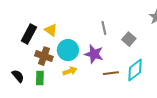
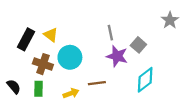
purple star: (94, 54) -> (117, 56), moved
yellow arrow: (70, 71) -> (71, 93), moved
brown line: (111, 73) -> (97, 83), moved

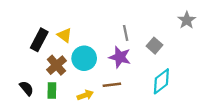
purple star: (117, 56) -> (120, 57), moved
brown cross: (43, 64) -> (56, 65), turned 30

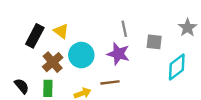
gray star: (187, 20) -> (188, 28), moved
gray square: (154, 46) -> (154, 42), turned -35
cyan diamond: (161, 81) -> (177, 67), moved

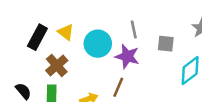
cyan circle: (81, 55) -> (98, 44), moved
brown line: (110, 82) -> (118, 87), turned -60

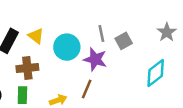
gray square: (166, 44) -> (124, 41), moved, turned -35
brown cross: (57, 65) -> (27, 68), turned 35

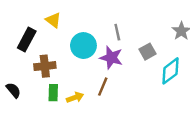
yellow triangle: (36, 36) -> (53, 20), moved
gray square: (124, 41) -> (148, 52), moved
green rectangle: (22, 95) -> (53, 93), moved

